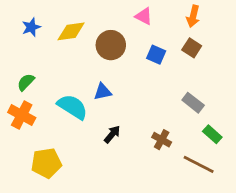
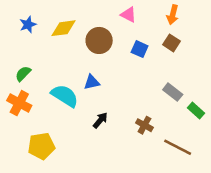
green rectangle: (212, 134) -> (196, 110), moved

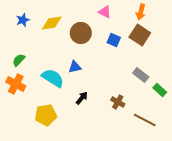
brown square: (171, 43) -> (140, 35), size x1.5
yellow pentagon: (41, 146) -> (46, 115), moved

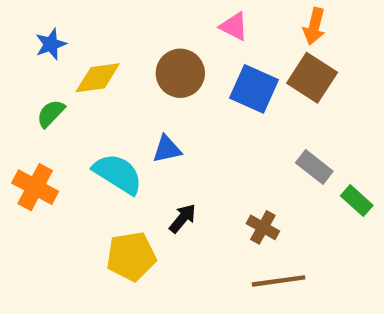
yellow diamond: (52, 23) -> (98, 78), moved
blue square: (114, 40) -> (254, 89), size x1.5
green semicircle: (19, 60) -> (51, 113), moved
yellow pentagon: (46, 115) -> (131, 256), moved
brown line: (145, 120) -> (279, 281), moved, turned -35

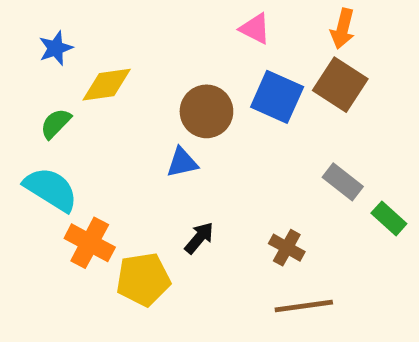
brown circle: (180, 73) -> (206, 111), moved
cyan semicircle: (118, 174) -> (51, 189), moved
orange cross: (35, 187) -> (90, 243), moved

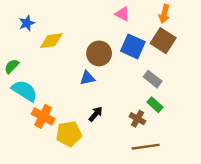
green semicircle: (56, 124) -> (12, 66), moved
gray rectangle: (343, 182) -> (153, 79), moved
green rectangle: (389, 218) -> (155, 105), moved

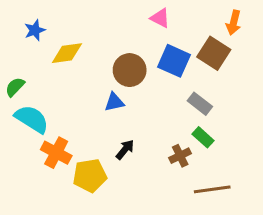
orange arrow: (164, 14) -> (234, 23), moved
brown cross: (138, 119) -> (180, 156), turned 35
brown line: (146, 147) -> (212, 189), moved

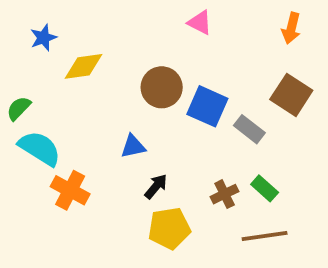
brown square: (214, 53) -> (291, 95), moved
blue square: (174, 61) -> (207, 106), moved
blue triangle: (114, 102) -> (133, 146), moved
green rectangle: (203, 137) -> (265, 188), moved
yellow pentagon: (90, 176) -> (169, 228), moved

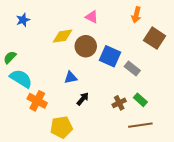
pink triangle: (200, 22) -> (92, 17), moved
orange arrow: (291, 28) -> (136, 15), moved
yellow diamond: (83, 66) -> (62, 36), moved
brown square: (291, 95) -> (155, 38), moved
yellow pentagon: (169, 228) -> (61, 127), moved

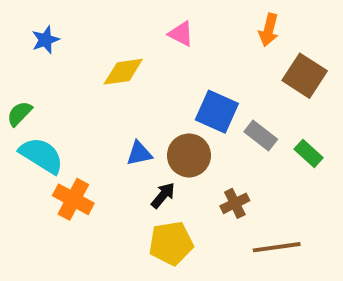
brown circle: (86, 46) -> (189, 155), moved
green rectangle: (140, 100) -> (309, 153), moved
yellow pentagon: (61, 127) -> (171, 243), moved

